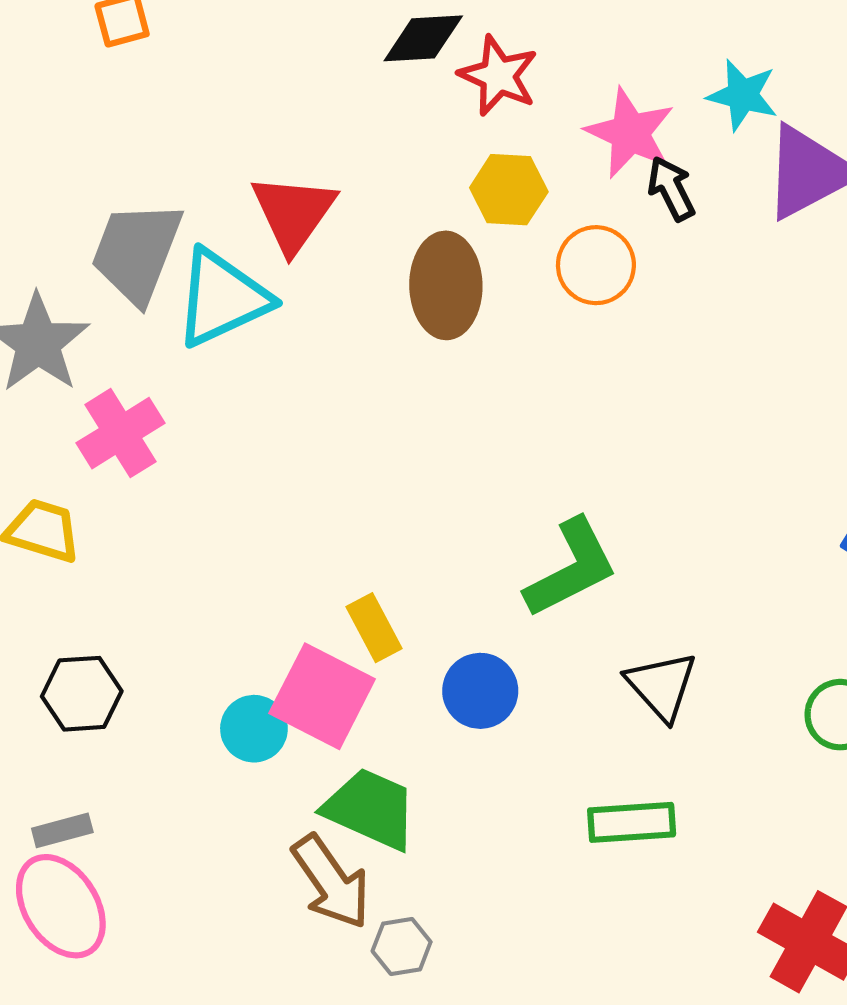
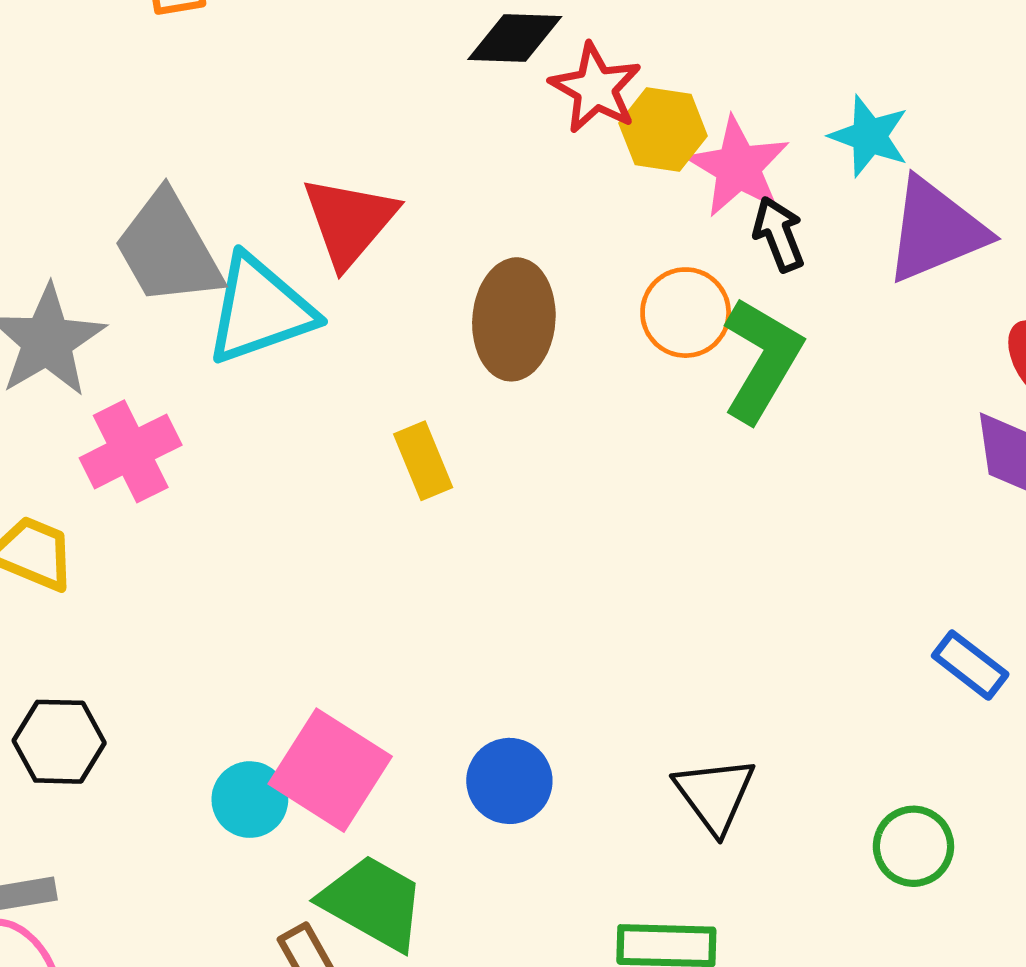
yellow hexagon: (509, 190) -> (663, 130), moved
gray trapezoid: (137, 252) -> (168, 249), turned -56
green L-shape: (571, 568) -> (762, 360), moved, turned -38
yellow rectangle: (374, 628) -> (423, 461), moved

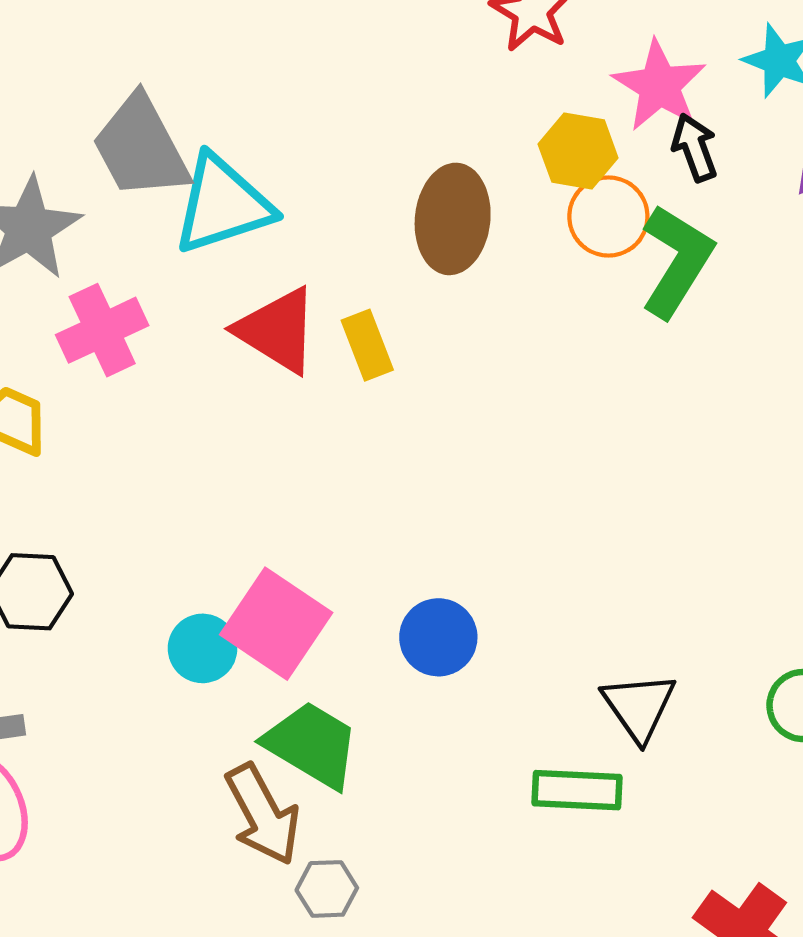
yellow hexagon: (663, 130) -> (578, 151), moved
red triangle: (349, 221) -> (277, 330), moved, turned -40
black triangle: (715, 795) -> (639, 707), moved

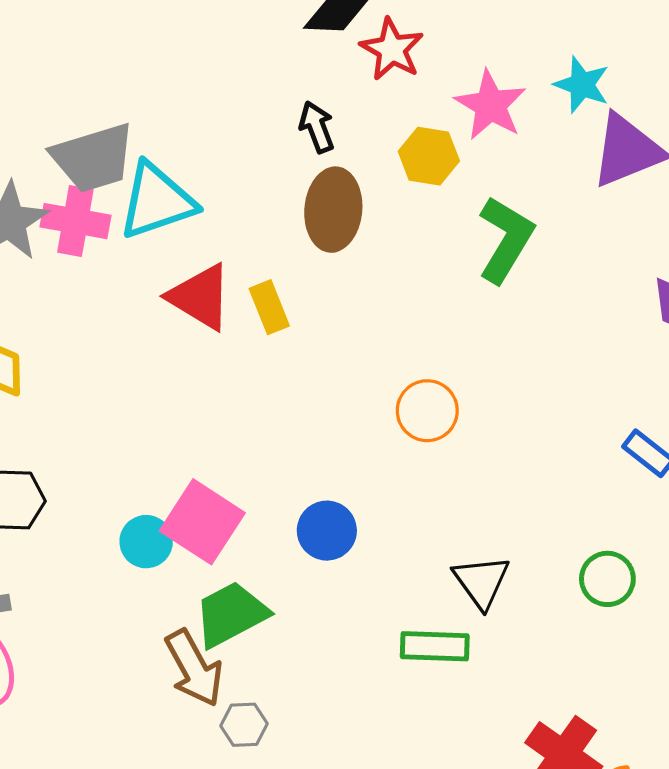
gray trapezoid: (141, 147) -> (93, 158), turned -78
black arrow: (695, 147) -> (317, 127), moved
orange circle: (608, 216) -> (427, 411), moved
pink cross: (102, 330) -> (75, 221), moved, turned 36
green trapezoid: (312, 745) -> (231, 614), turned -58

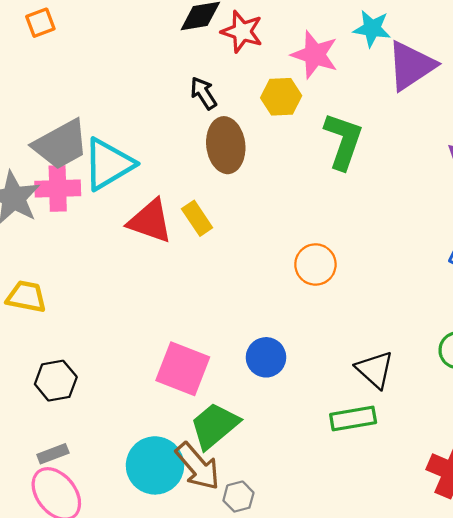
cyan circle: (146, 542) -> (155, 465), moved, size x1.6

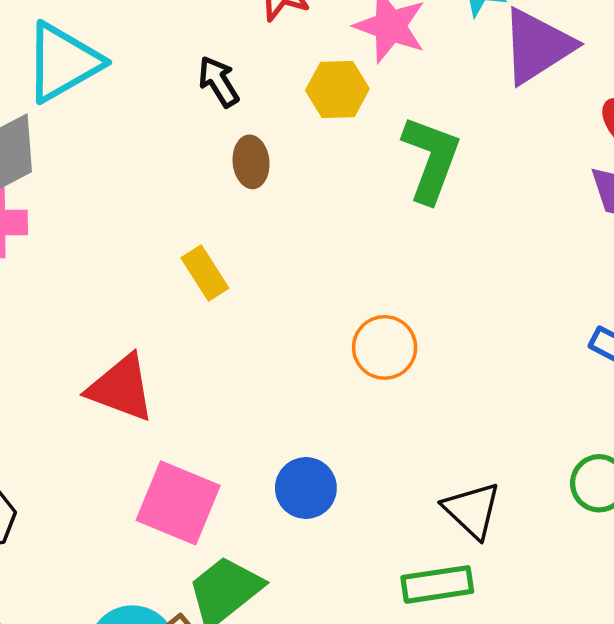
brown ellipse: (226, 145) -> (251, 162), size x0.6
cyan triangle: (108, 164) -> (63, 62), moved
red triangle: (150, 221) -> (121, 388), moved

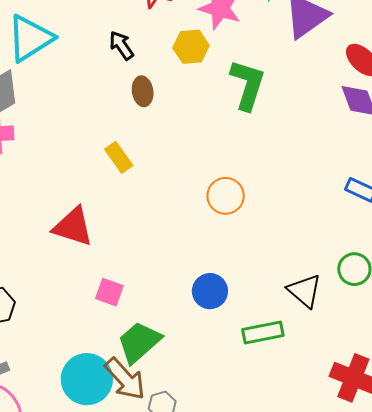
blue circle: (306, 488) -> (210, 291), moved
pink square: (178, 503) -> (109, 292), size x0.6
black triangle: (472, 510) -> (304, 291), moved

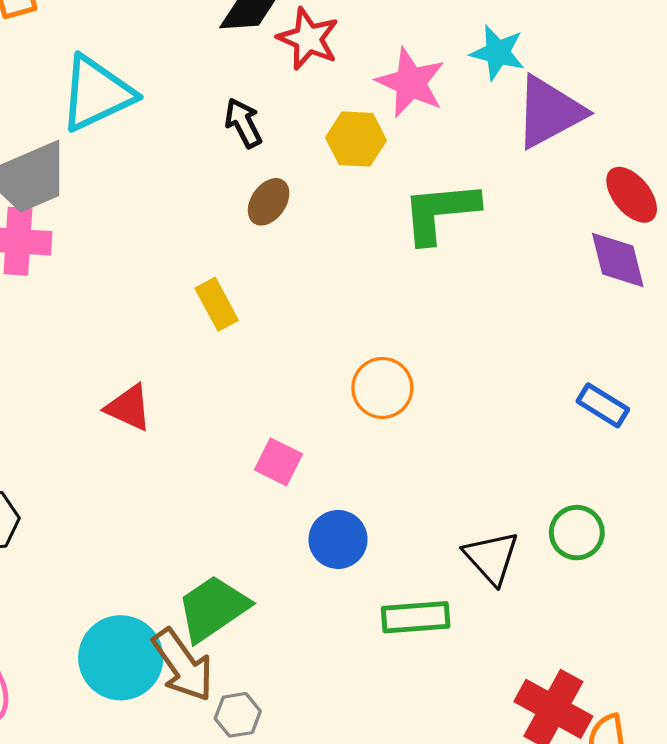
green L-shape: (248, 85) -> (440, 212), turned -120
brown ellipse: (143, 91) -> (269, 202), turned 36
red triangle: (73, 227) -> (129, 408), size x0.7
pink square: (109, 292) -> (278, 462), moved

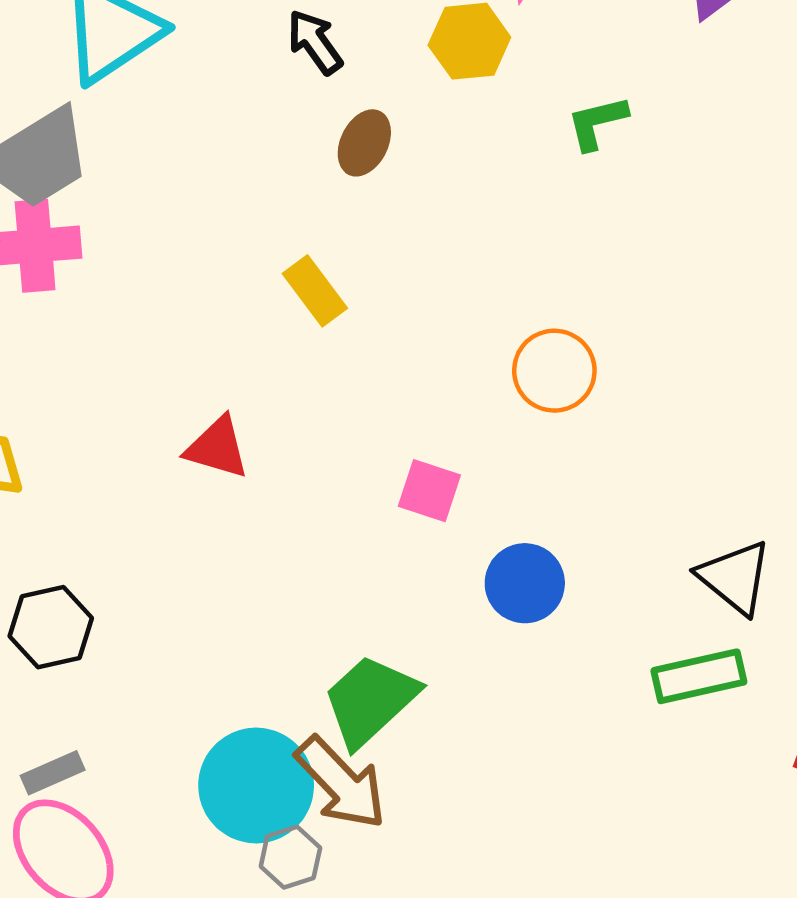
green L-shape: (440, 212) -> (597, 123), size x0.6
green rectangle: (416, 617) -> (699, 676), moved
gray hexagon: (238, 715) -> (290, 857), moved

